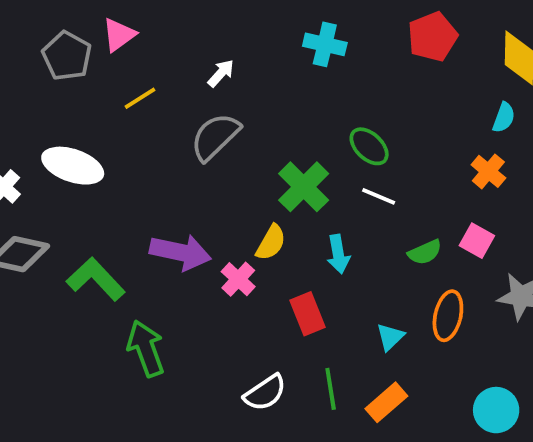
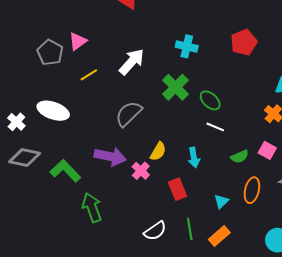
white arrow: (221, 73) -> (132, 62), size x1.8
gray semicircle: (215, 137) -> (129, 114), moved
green cross: (304, 187) -> (175, 87), moved

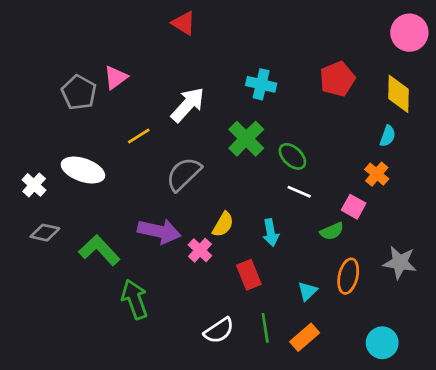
yellow line: (89, 75) -> (139, 136), moved
pink square: (267, 150) -> (354, 207), moved
gray diamond: (25, 158) -> (45, 233), size x0.7

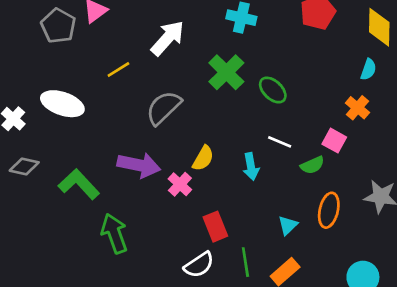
white line: (299, 192) -> (280, 142), moved
red rectangle: (249, 275) -> (215, 227), moved

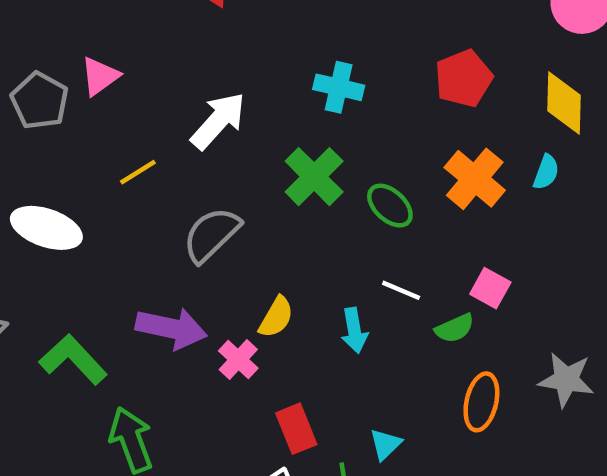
orange cross: (357, 108) -> (475, 179), moved, size x1.5
cyan triangle: (288, 225) -> (385, 444), moved

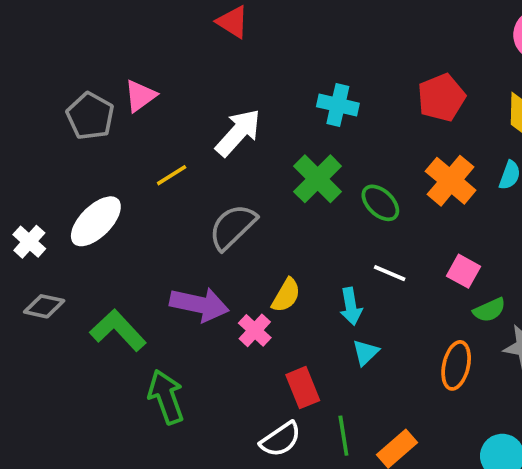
white ellipse: (46, 228) -> (96, 221), turned -64
green semicircle: (455, 328) -> (489, 310), moved
cyan triangle: (385, 444) -> (366, 352), moved

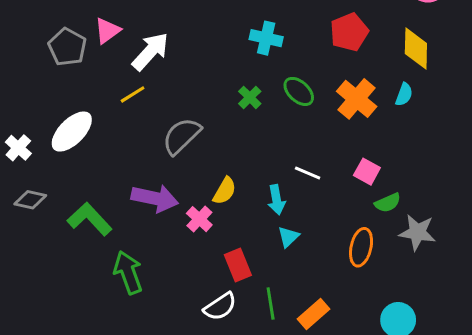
white arrow: (238, 133) -> (150, 51), moved
green cross: (318, 179) -> (250, 97), size x0.6
green ellipse: (380, 203) -> (299, 91), moved

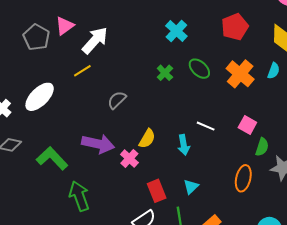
cyan cross: (266, 38) -> (176, 31), turned 30
gray semicircle: (182, 136) -> (117, 100), size x0.7
green semicircle: (388, 203) -> (262, 147), turned -48
cyan triangle: (288, 237) -> (191, 187), moved

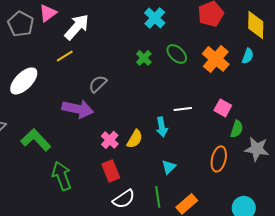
white line: (206, 126) -> (183, 109), turned -30
yellow semicircle: (147, 139) -> (135, 139), moved
purple arrow: (98, 144) -> (78, 109), moved
red rectangle: (157, 191) -> (111, 171), moved

